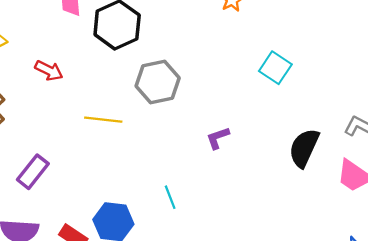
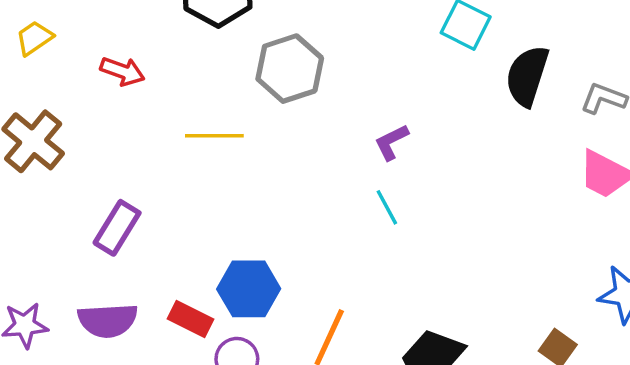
black semicircle: (304, 148) -> (527, 76), moved
cyan line: (170, 197) -> (387, 207), moved

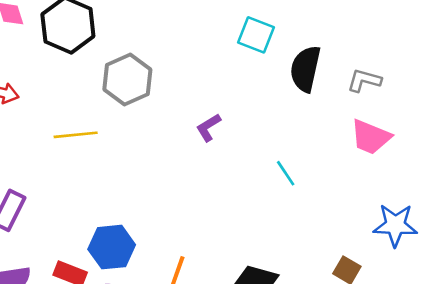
cyan line: (387, 207) -> (286, 173), moved

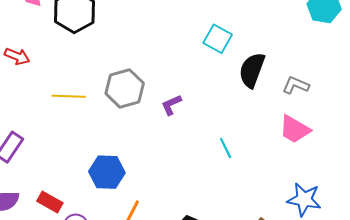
gray hexagon: (127, 79) -> (125, 88), moved
blue hexagon: (112, 247) -> (107, 172), moved

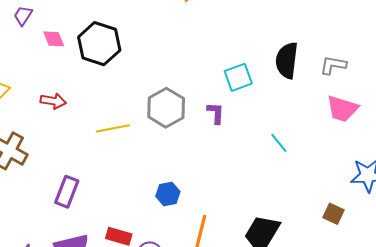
cyan square: (218, 39) -> (238, 77), moved, turned -36
purple L-shape: (171, 105) -> (216, 113), turned 130
blue hexagon: (107, 172) -> (168, 194), size x0.7

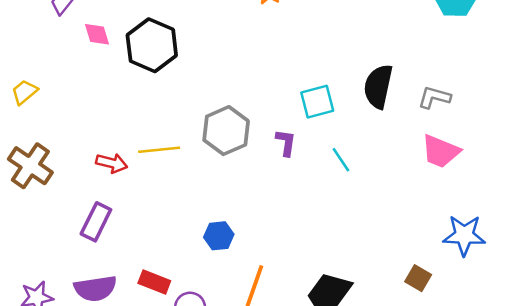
red arrow: (53, 101) -> (112, 163), moved
cyan line: (279, 143) -> (341, 160), moved

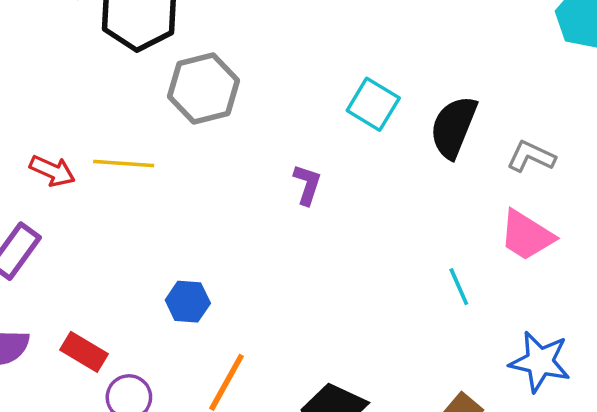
cyan square: (317, 102) -> (373, 104), moved, turned 36
gray hexagon: (226, 131) -> (204, 89), moved
cyan line: (341, 160) -> (459, 287), moved

